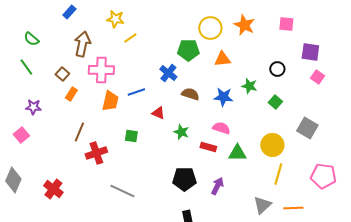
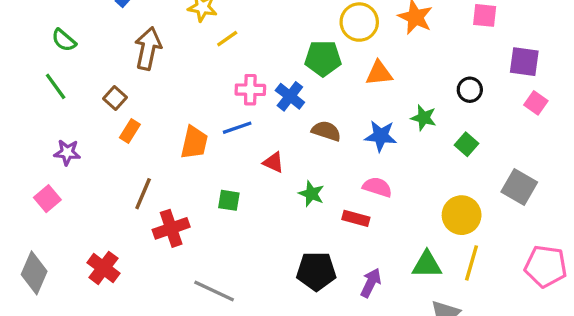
pink cross: (101, 70) -> (250, 90), moved, size x0.7
green triangle: (237, 153) -> (427, 265), moved
red cross: (53, 189) -> (103, 268), moved

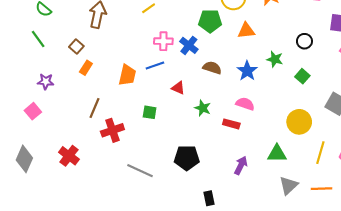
blue star: (381, 136) -> (247, 71), turned 30
yellow line: (471, 263) -> (320, 153), moved
black pentagon: (316, 271) -> (187, 158), moved

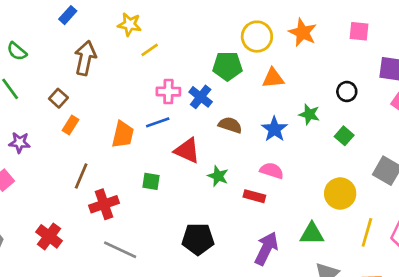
red triangle: (178, 88) -> (187, 151), size x1.5
purple arrow: (241, 165) -> (266, 248), size x1.4
gray line: (140, 171) -> (120, 250), moved

